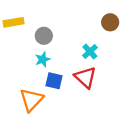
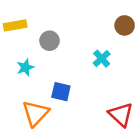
cyan star: (43, 59) -> (25, 67), moved
red triangle: (85, 77) -> (121, 115), moved

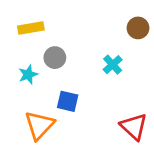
yellow rectangle: (15, 25) -> (31, 28), moved
gray circle: (49, 41) -> (55, 58), moved

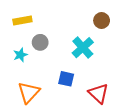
cyan cross: (113, 65) -> (83, 48), size x1.5
blue square: (68, 101) -> (66, 79), moved

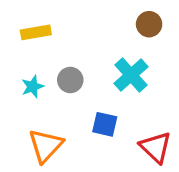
brown circle: (102, 21) -> (149, 24), moved
gray circle: (40, 42) -> (70, 80), moved

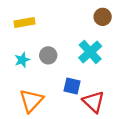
red triangle: (156, 147) -> (94, 102), moved

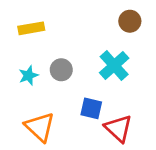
orange triangle: (31, 101) -> (40, 127), turned -30

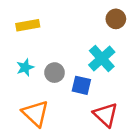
gray circle: (61, 70) -> (55, 73), moved
blue square: (91, 108) -> (81, 85), moved

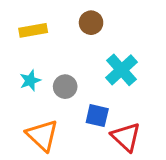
brown circle: (116, 19) -> (91, 23), moved
blue square: (81, 85) -> (97, 116), moved

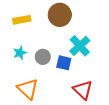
brown circle: (91, 23) -> (60, 15), size x1.5
blue square: (97, 116) -> (64, 63), moved

